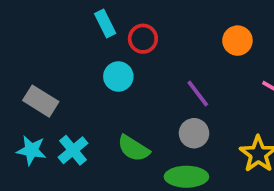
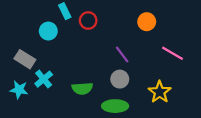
cyan circle: (118, 76) -> (48, 31), moved
green semicircle: (133, 148) -> (82, 88), turned -36
cyan cross: (73, 150) -> (44, 79), moved

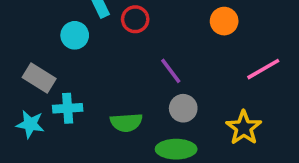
pink line: (172, 53) -> (263, 69), turned -60
purple line: (122, 54) -> (171, 71), moved
cyan cross: (44, 79) -> (68, 108), turned 36

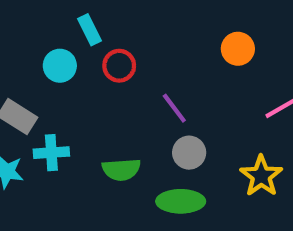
red circle: (135, 19) -> (119, 66), moved

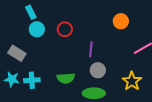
cyan rectangle: (90, 30) -> (31, 12), moved
purple line: (174, 108) -> (91, 49), turned 42
cyan cross: (51, 153) -> (32, 80), moved

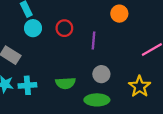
orange circle: (121, 21) -> (119, 14), moved
purple line: (91, 49) -> (94, 40), moved

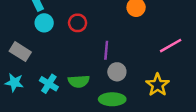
purple line: (94, 40) -> (106, 50), moved
cyan cross: (27, 85) -> (49, 84), moved, turned 36

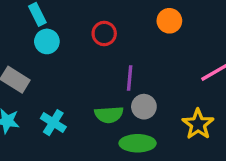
red circle: (78, 23) -> (104, 33), moved
green semicircle: (79, 81) -> (109, 115), moved

